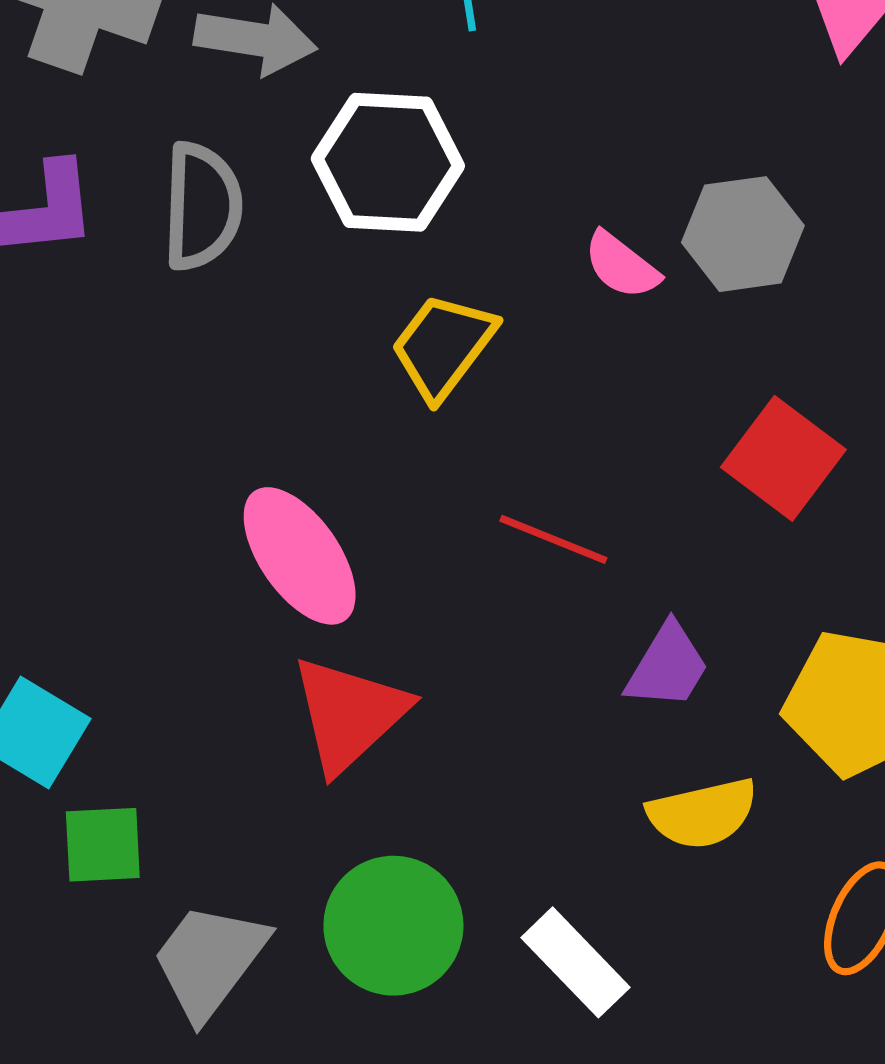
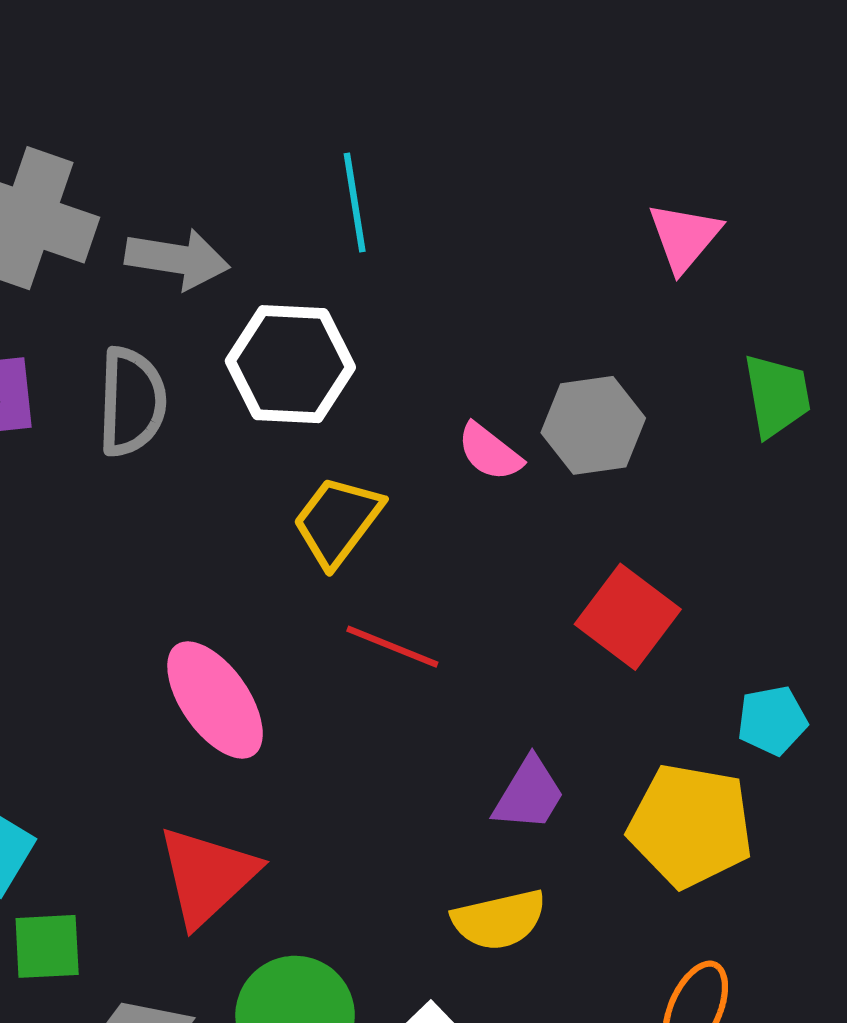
red line: (553, 539) -> (392, 647), moved
red triangle: (349, 714) -> (207, 876), moved
yellow semicircle: (702, 813) -> (499, 920), moved

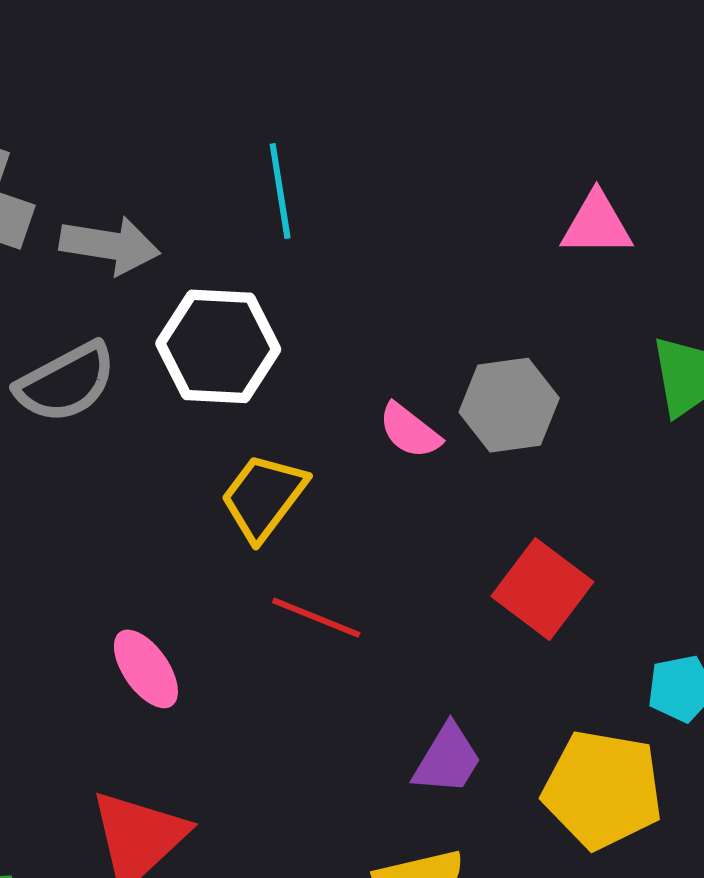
pink triangle: (684, 237) -> (597, 224), turned 50
gray semicircle: (132, 402) -> (66, 383), turned 60
pink ellipse: (215, 700) -> (146, 669), size x0.7

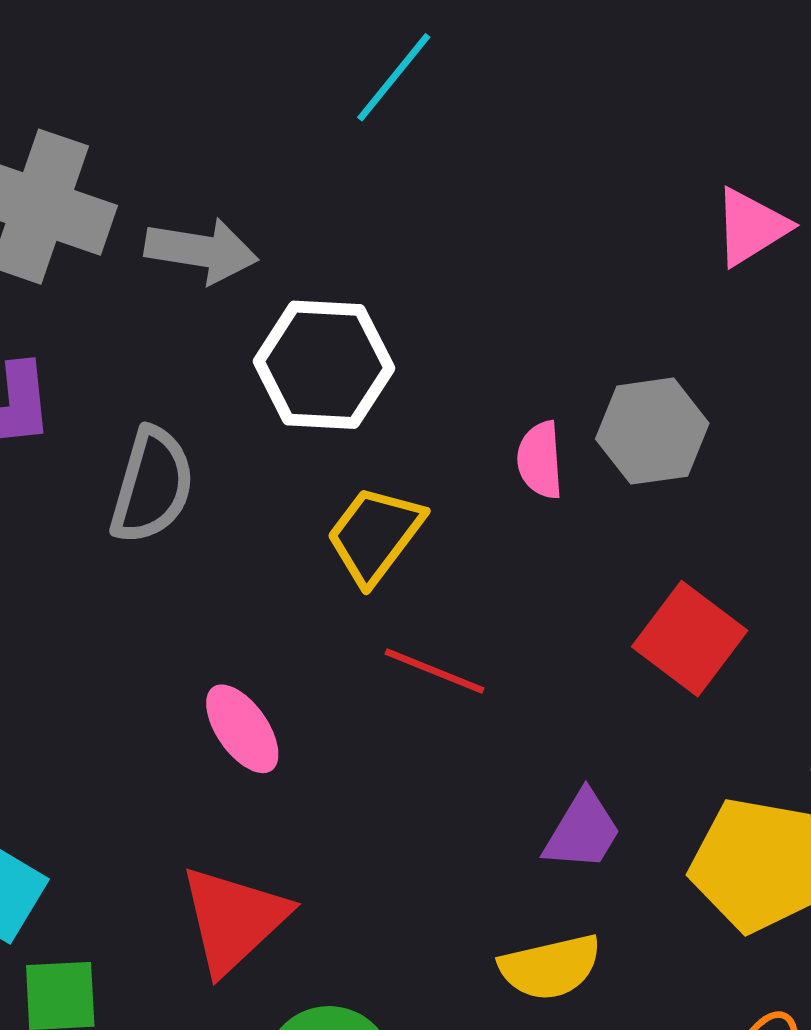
cyan line: (280, 191) -> (394, 77), moved, turned 48
pink triangle: (597, 224) -> (751, 227), turned -32
gray semicircle: (66, 383) -> (152, 486), moved, turned -46
pink semicircle: (410, 431) -> (540, 460), turned 48

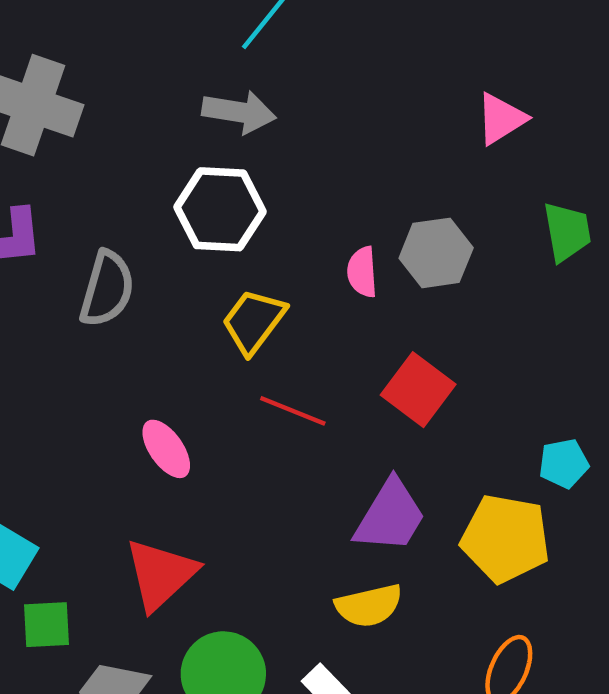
gray arrow: (201, 251) -> (239, 112), moved
red square: (690, 639) -> (418, 390), moved
purple trapezoid: (583, 831) -> (390, 516), size x1.4

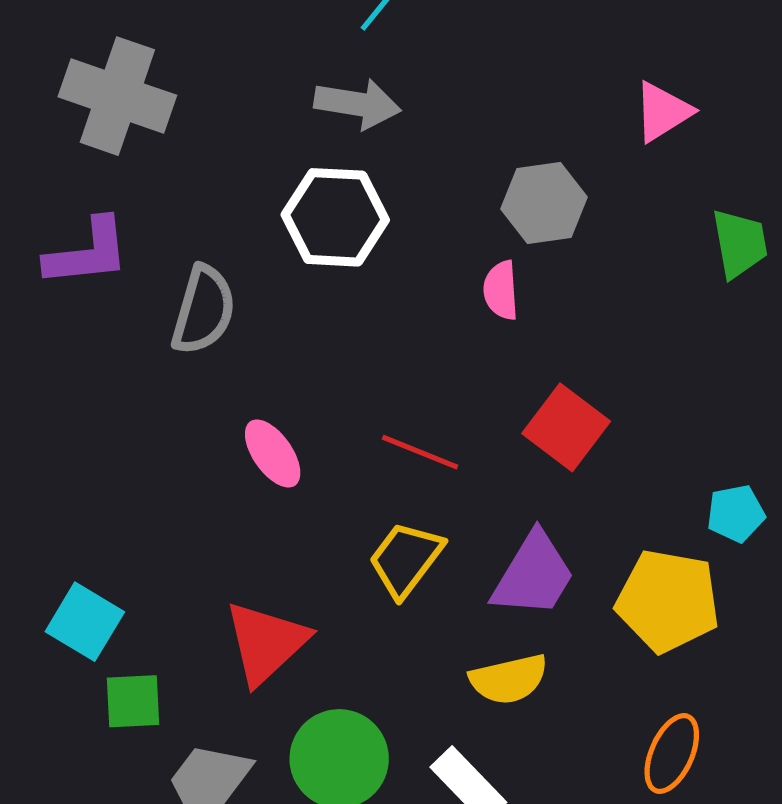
gray hexagon: (436, 253) -> (544, 203), moved
yellow trapezoid: (254, 321) -> (406, 559), moved
pink ellipse: (166, 449) -> (273, 453), moved

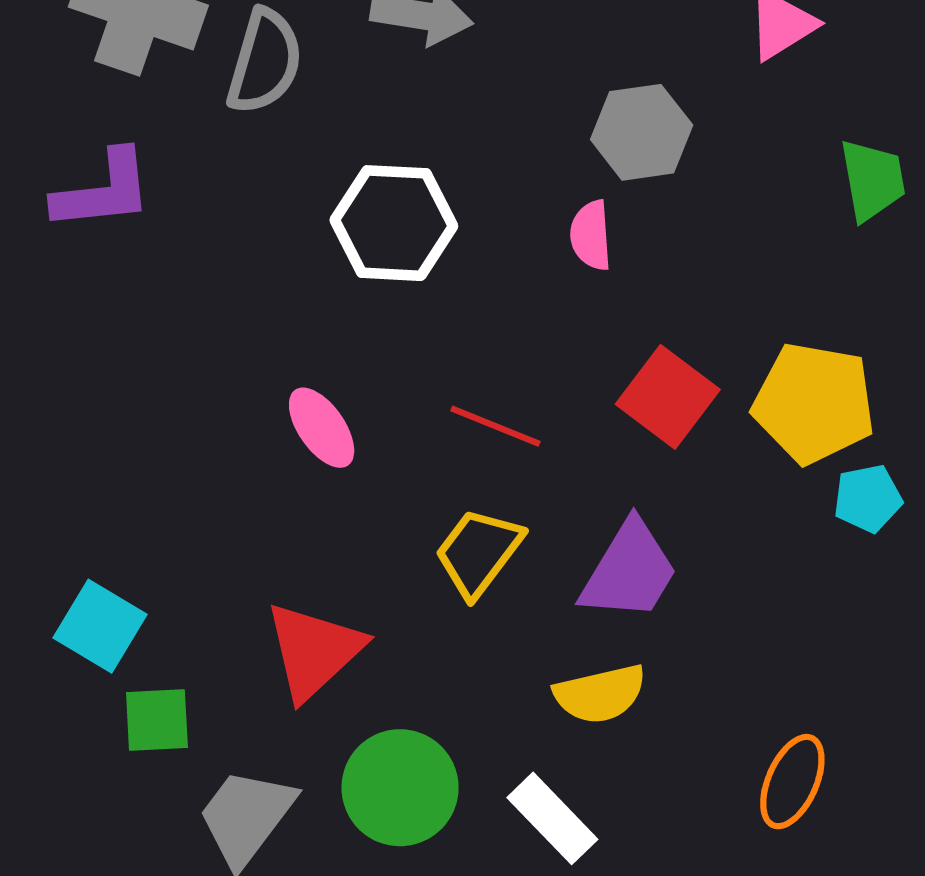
white hexagon: (335, 217) -> (394, 223), moved
gray semicircle: (203, 310) -> (265, 61), moved
yellow pentagon: (668, 601) -> (814, 403), moved

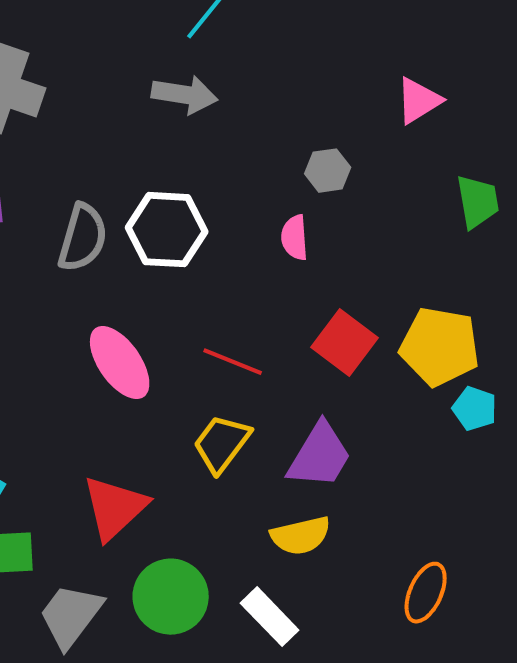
gray semicircle: (265, 61) -> (83, 238), moved
gray hexagon: (642, 132) -> (328, 171), size x0.7
pink ellipse: (322, 428) -> (120, 363), size x1.4
cyan pentagon: (868, 498) -> (475, 409), turned 30

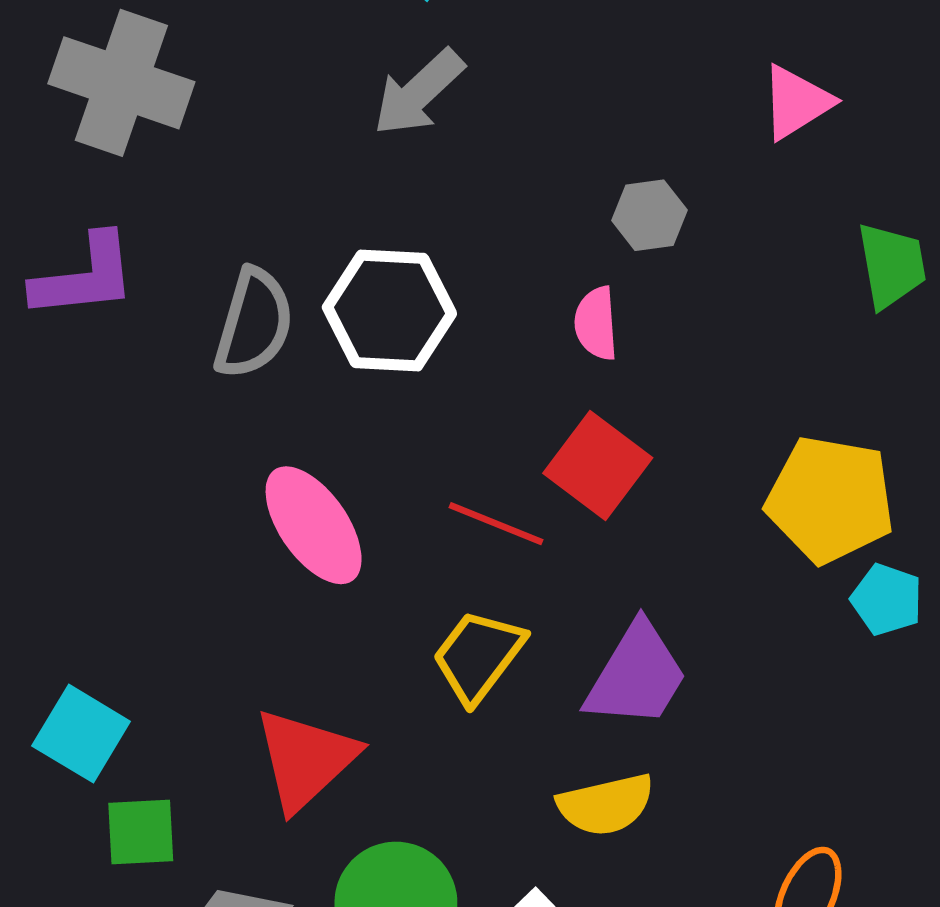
gray arrow: (185, 95) -> (418, 93), turned 128
red square: (345, 343) -> (598, 465), moved

